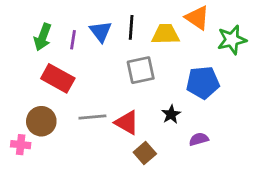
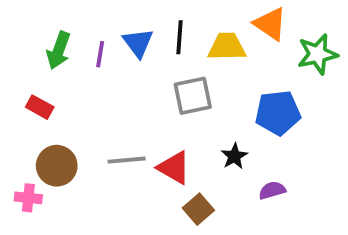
red rectangle: (58, 78) -> (40, 107), moved, size x0.6

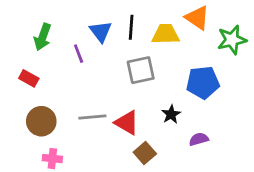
purple line: (100, 54) -> (79, 54), moved, turned -30
pink cross: (28, 198) -> (52, 159), moved

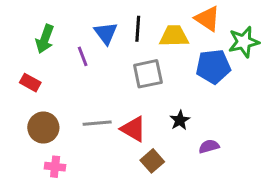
blue pentagon: (203, 83) -> (213, 67), moved

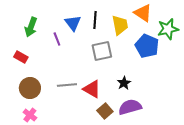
yellow trapezoid: (174, 36) -> (120, 25), turned 80
blue pentagon: (213, 67) -> (147, 46), turned 30
purple semicircle: (209, 146) -> (130, 107), moved, size x1.6
pink cross: (55, 167) -> (30, 115), moved, turned 32

